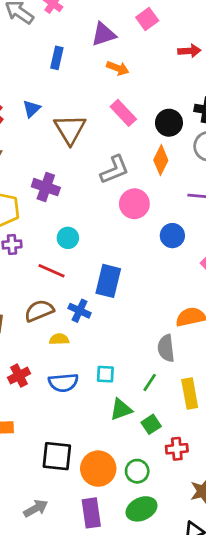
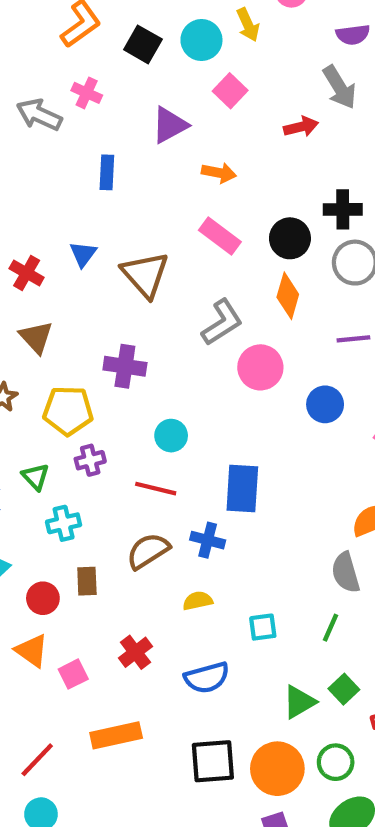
orange arrow: (118, 68) -> (219, 173), moved
yellow semicircle: (59, 339) -> (198, 601), moved
blue semicircle: (63, 383) -> (207, 678), moved
green triangle: (121, 409) -> (299, 702), moved

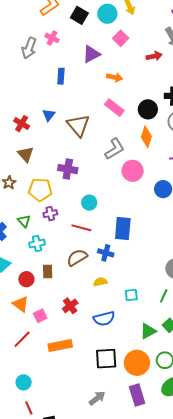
gray arrow: (39, 115) -> (29, 48), turned -95
red line: (37, 760) -> (22, 339), moved

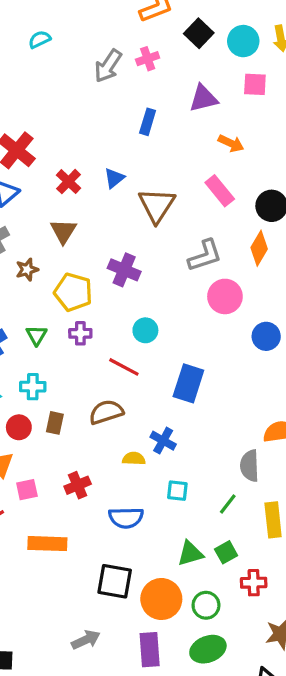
pink cross: (52, 38) -> (148, 59), turned 32
pink square: (121, 38) -> (255, 84), turned 35
cyan cross: (37, 244) -> (33, 387), moved
blue cross: (106, 253) -> (163, 441), moved

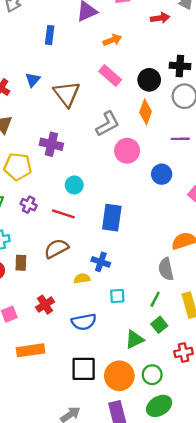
orange arrow: (231, 143) -> (112, 40), turned -36
purple cross: (80, 333) -> (29, 205), moved, turned 35
green square: (226, 552) -> (159, 325), moved

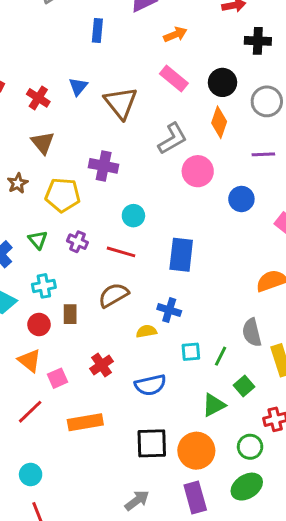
black cross: (180, 66) -> (258, 41), moved
gray semicircle: (166, 269) -> (252, 332), moved
green line: (155, 299) -> (221, 356), moved
green circle: (152, 375) -> (250, 447), moved

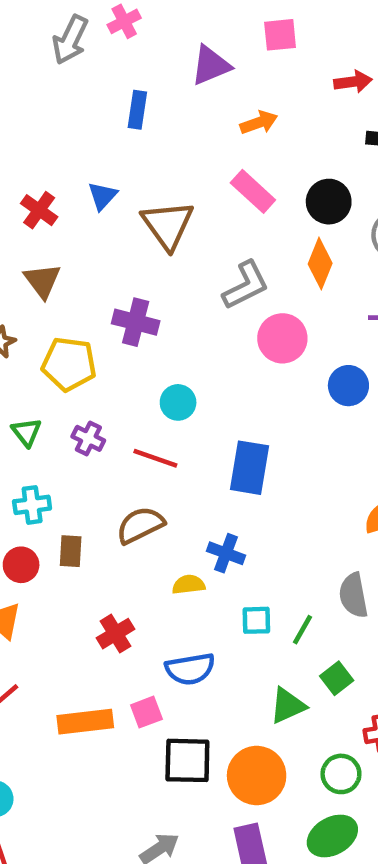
pink square: (58, 378) -> (146, 712), moved

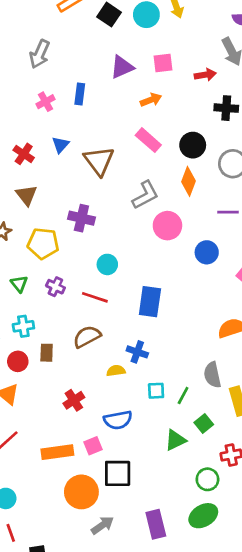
pink cross: (124, 21) -> (45, 102), moved
pink square: (280, 35) -> (163, 63), moved
orange circle: (257, 776) -> (81, 492), moved

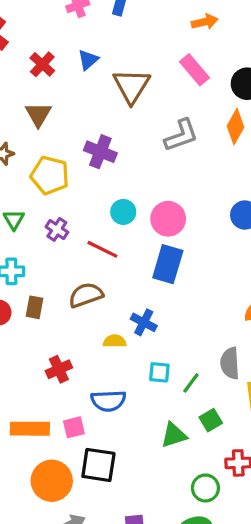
pink circle: (167, 226) -> (168, 219), moved

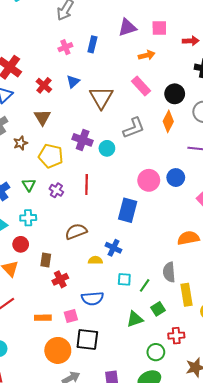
cyan circle: (123, 212) -> (107, 148), moved
pink circle: (168, 219) -> (149, 180), moved
red line: (102, 249) -> (87, 185), moved, turned 66
brown rectangle: (35, 307) -> (46, 260), moved
orange rectangle: (30, 429) -> (43, 318), size x0.7

